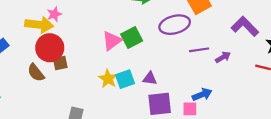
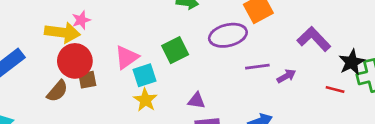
pink triangle: (112, 41) -> (127, 57), moved
brown semicircle: (36, 73) -> (57, 91), turned -102
cyan square: (125, 79) -> (144, 75), moved

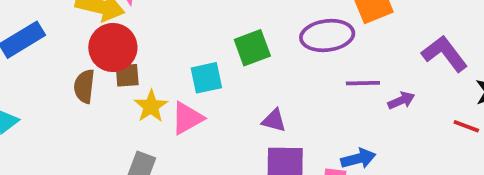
pink triangle: (127, 57) -> (187, 118), moved
brown semicircle: (57, 91) -> (84, 86), turned 140
yellow star: (145, 100) -> (151, 106), moved

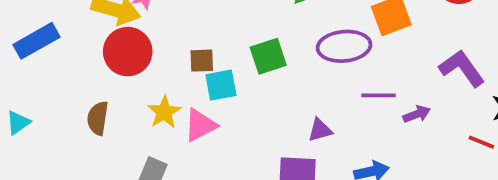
brown square: (127, 75) -> (202, 61), moved
brown semicircle: (84, 86) -> (98, 118), moved
purple triangle: (274, 120) -> (320, 130), moved, turned -32

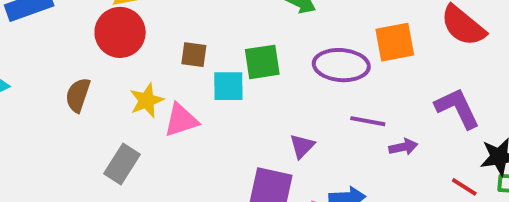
cyan square: (221, 85) -> (228, 86), moved
purple triangle: (320, 130) -> (302, 146), turned -40

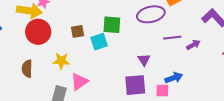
green square: (262, 62) -> (112, 25), turned 30
yellow star: (147, 100) -> (61, 61), turned -30
pink triangle: (181, 120) -> (79, 82), moved

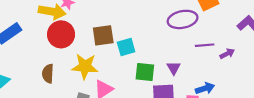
green square: (112, 25) -> (145, 72), moved
brown square: (77, 31) -> (103, 35), size x1.5
yellow star: (61, 61) -> (85, 66), size x1.4

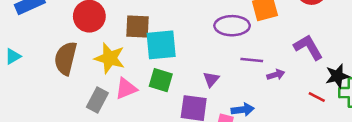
cyan square: (126, 47) -> (161, 45), size x1.5
green square: (145, 72) -> (161, 80), moved
brown semicircle: (48, 74) -> (66, 58), size x1.5

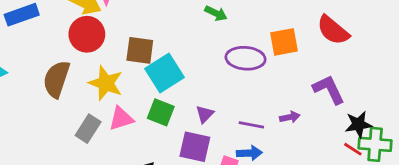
cyan square: (161, 45) -> (165, 73), turned -32
purple line: (252, 60) -> (251, 125), moved
purple triangle: (211, 79) -> (205, 114), moved
red line: (317, 97) -> (353, 149), moved

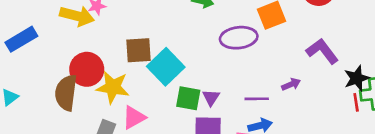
red circle: (87, 34) -> (87, 69), moved
green square: (161, 112) -> (188, 98), moved
red line: (353, 149) -> (356, 102), turned 60

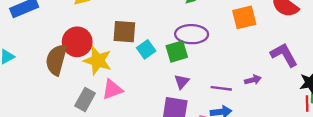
purple ellipse: (239, 38) -> (192, 34), moved
cyan square: (166, 67) -> (146, 49), size x0.6
green square: (188, 98) -> (177, 51), moved, turned -35

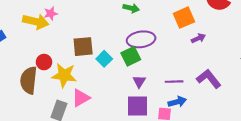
red circle: (77, 42) -> (44, 62), size x0.6
purple L-shape: (284, 55) -> (209, 79), moved
purple arrow: (253, 80) -> (198, 38), moved

